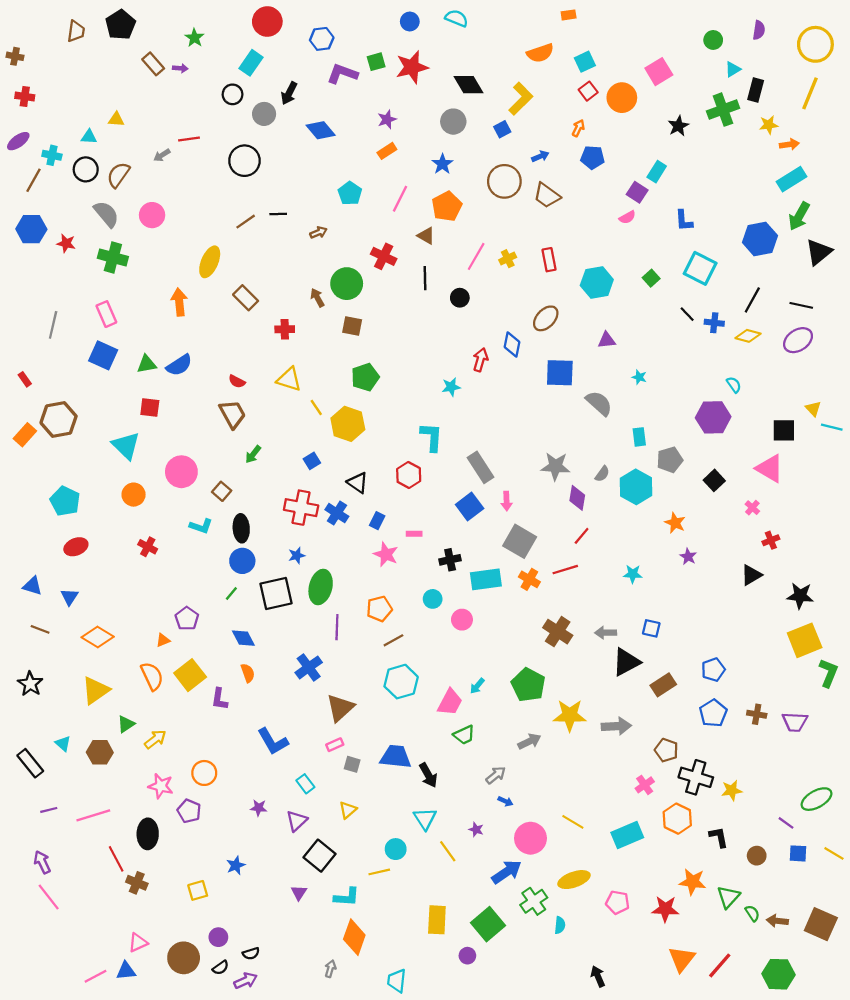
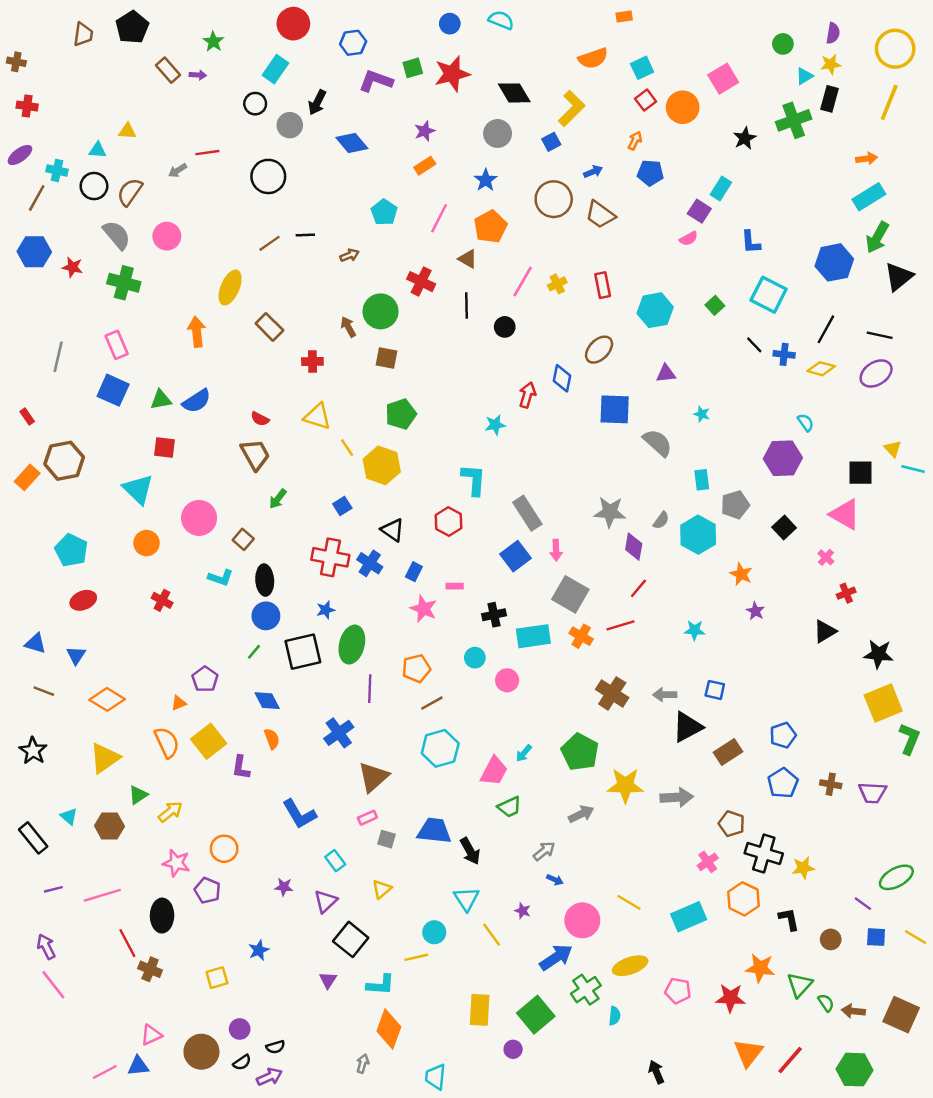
yellow star: (769, 125) -> (831, 64), moved

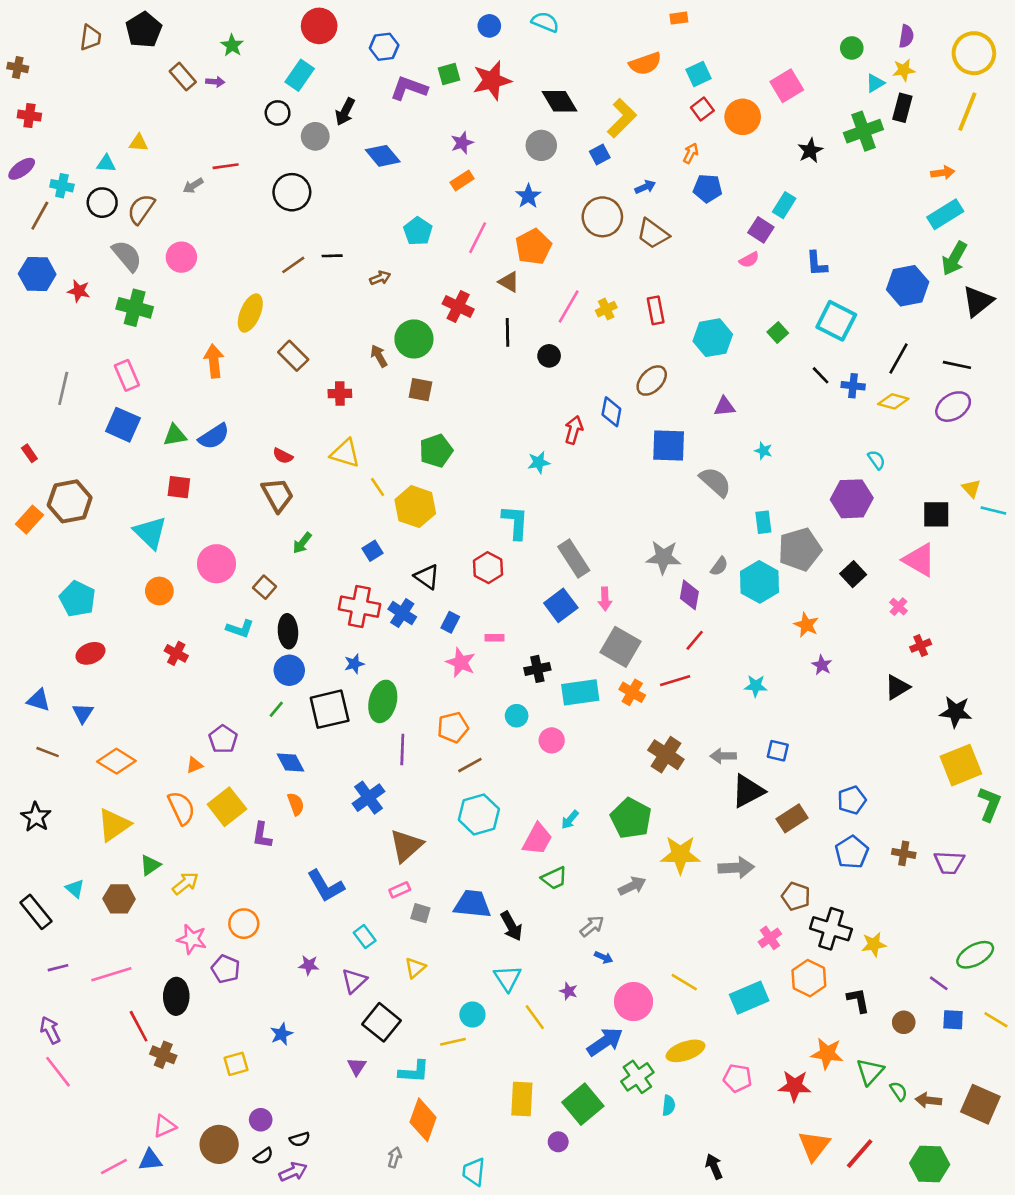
gray pentagon: (735, 505) -> (800, 549), size x1.4

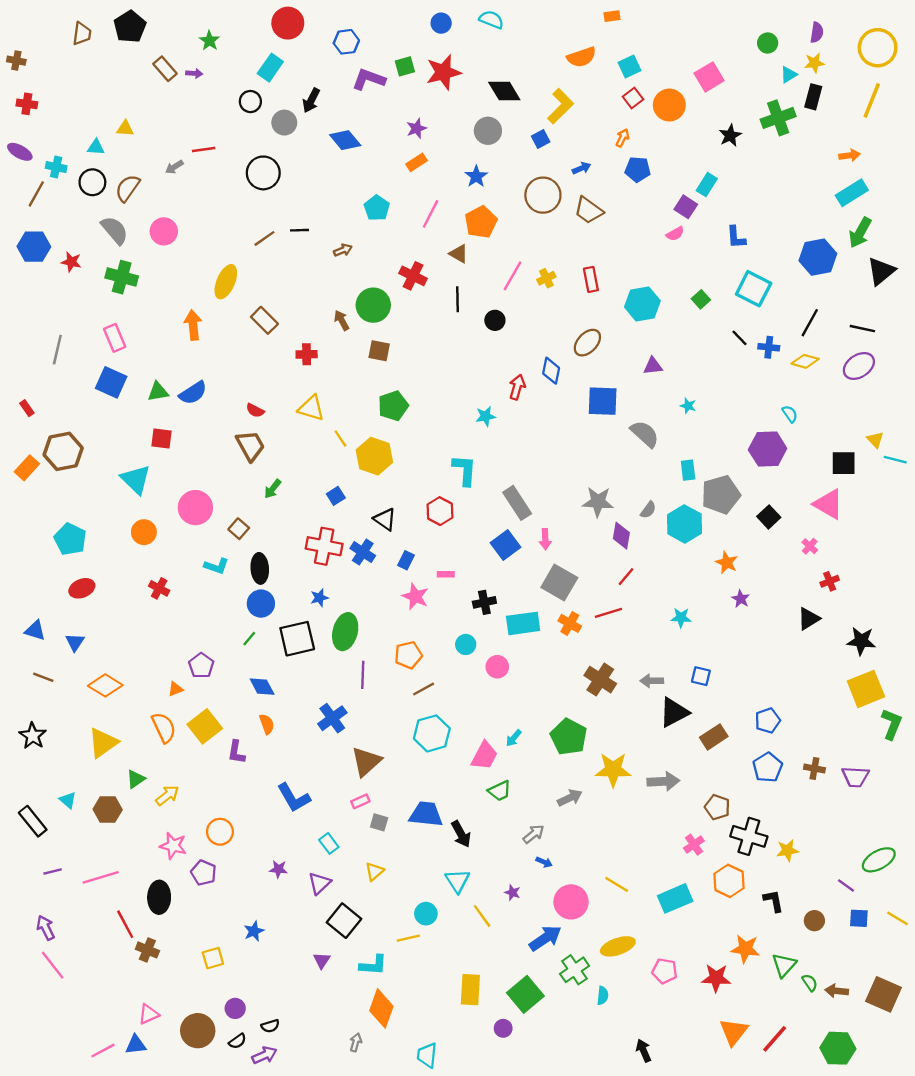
purple ellipse: (22, 169) -> (20, 152), turned 65

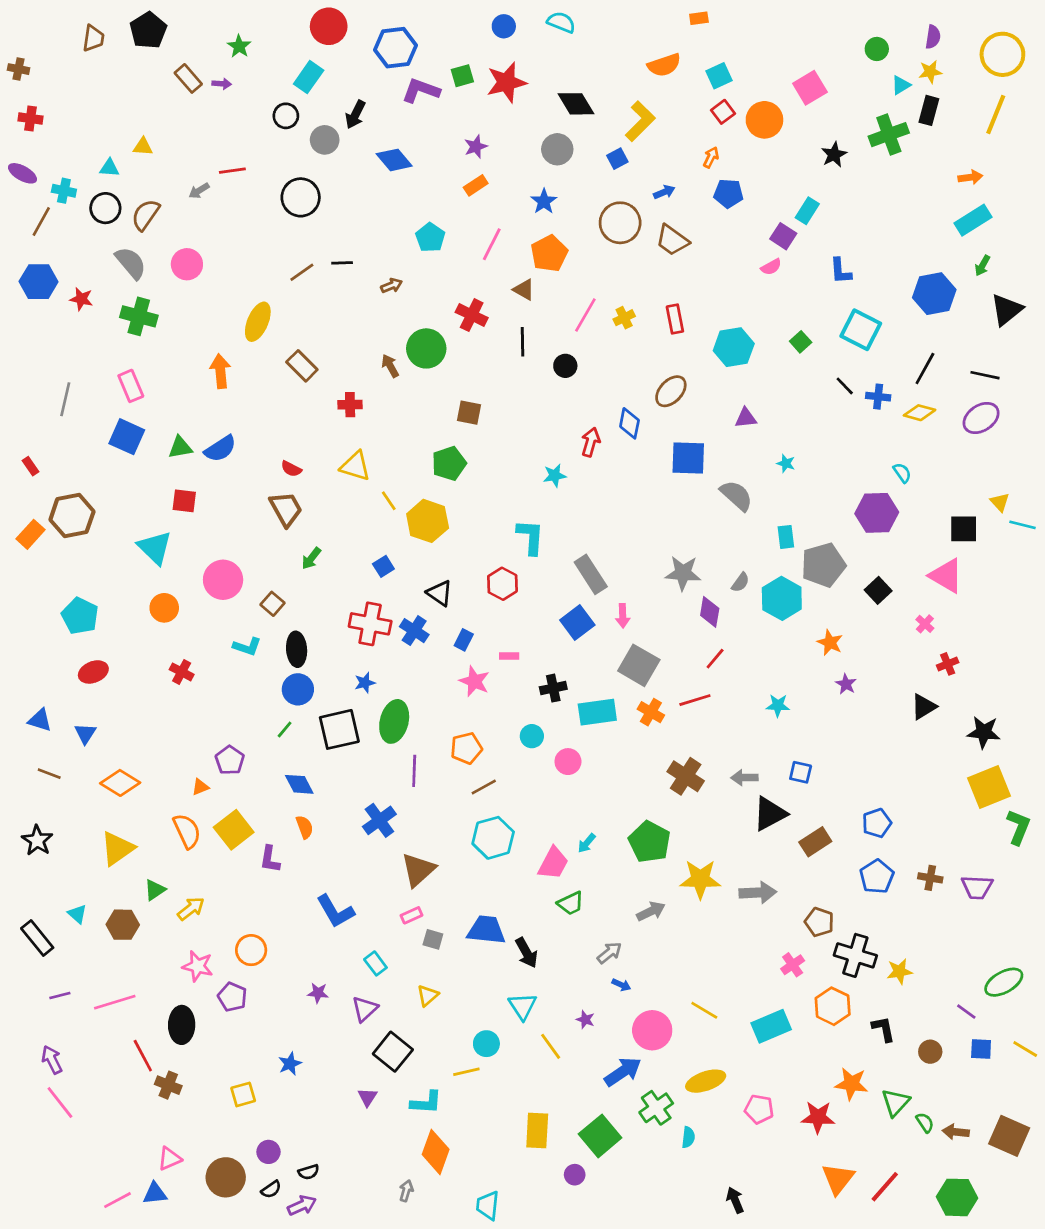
blue hexagon: (346, 42) -> (395, 48), size x1.4
green arrow: (860, 233) -> (982, 266), size x0.6
brown square: (379, 351) -> (469, 413), moved

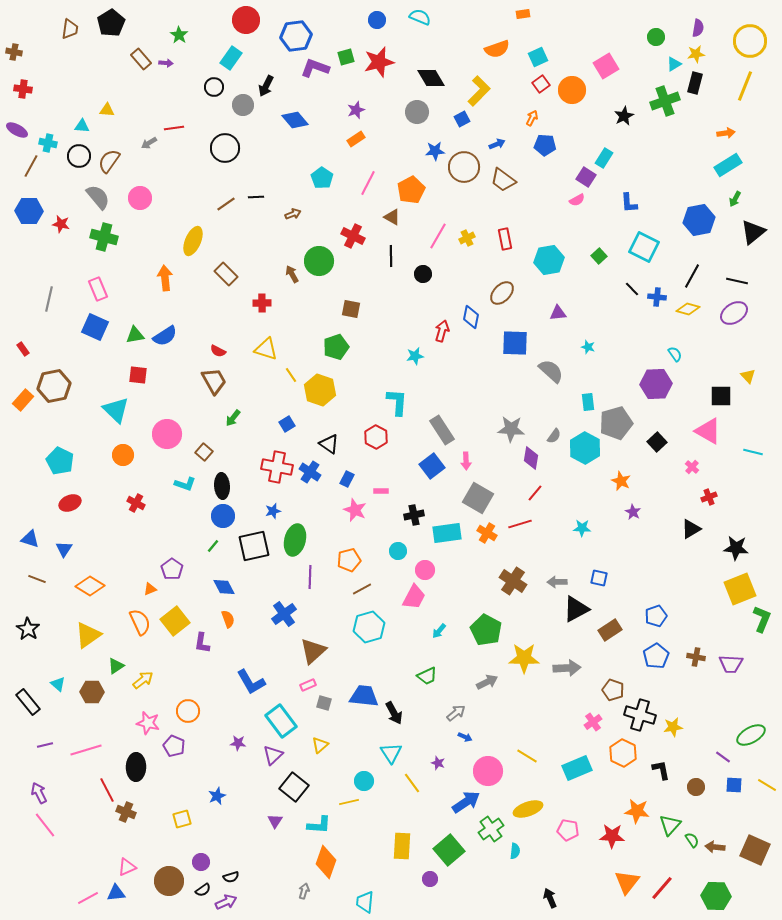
blue star: (544, 201) -> (435, 151), moved, turned 30
cyan line: (1023, 525) -> (753, 452), moved
pink trapezoid: (553, 863) -> (414, 597), moved
cyan rectangle: (375, 963) -> (281, 721), size x1.8

